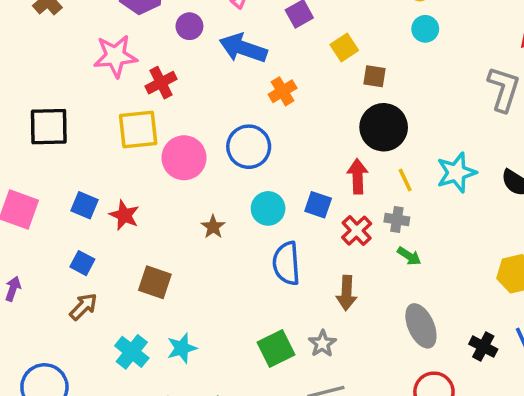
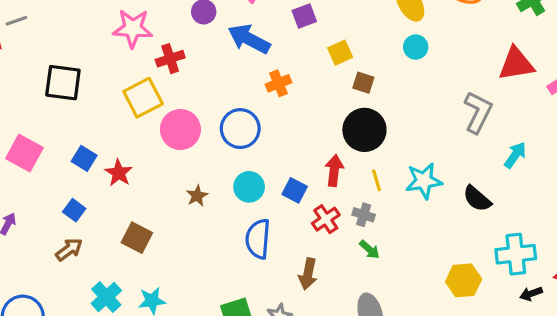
yellow square: (138, 130) -> (143, 98), turned -30

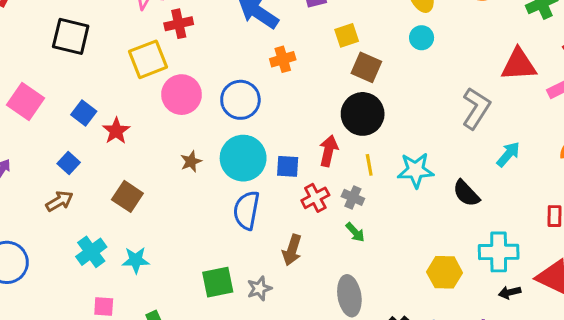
brown square: (363, 83) -> (366, 67), size x1.4
cyan circle: (249, 187) -> (243, 158), size x1.5
blue square: (295, 190) -> (288, 166), turned -30

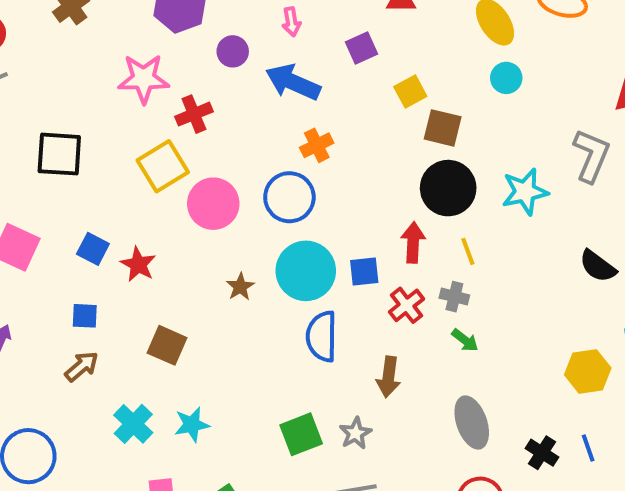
orange cross: (283, 59) -> (317, 145), moved
blue square: (69, 163) -> (85, 316), turned -30
cyan star: (416, 170) -> (525, 192), moved

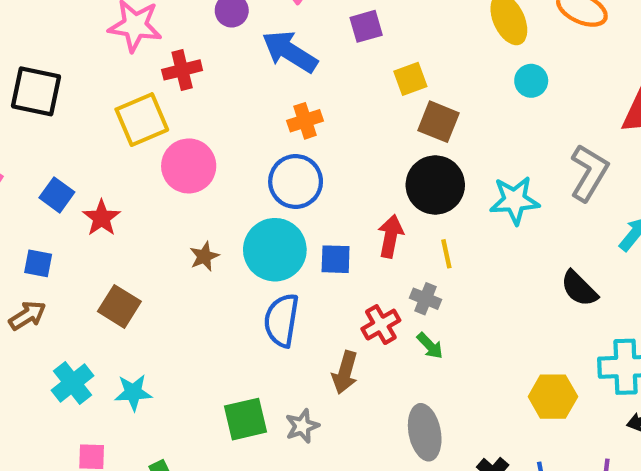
cyan circle: (506, 78) -> (531, 81), moved
blue circle: (289, 197) -> (296, 181), moved
red cross: (407, 305) -> (381, 325), moved

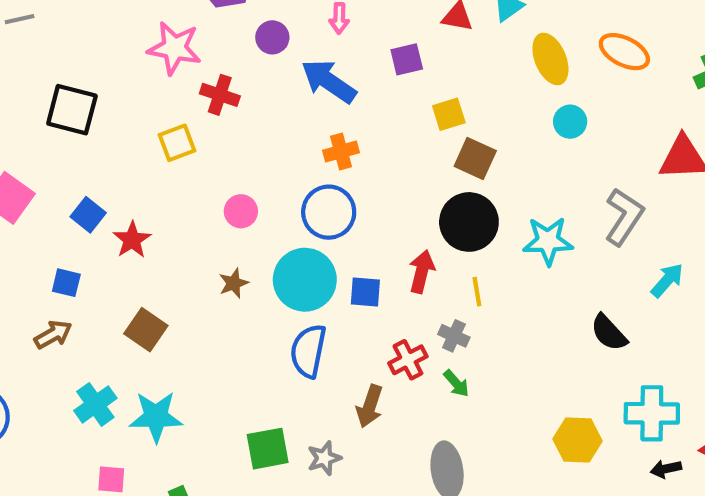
red cross: (182, 70) -> (220, 95), turned 30
yellow square: (142, 120) -> (177, 143), size x0.7
pink circle: (189, 166) -> (241, 211), moved, size x0.6
cyan star: (133, 392) -> (156, 417), size x1.4

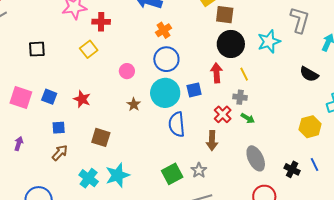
black square: (72, 110) -> (37, 49), size x0.7
blue square: (88, 215) -> (49, 97), moved

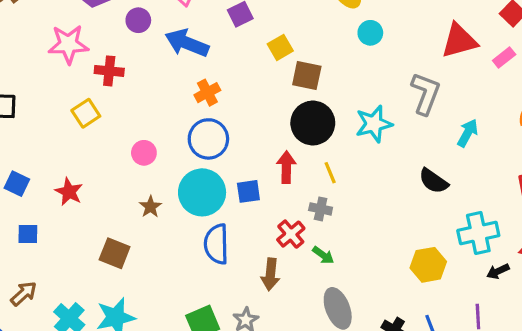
green arrow: (248, 118) -> (323, 255), moved
brown square: (101, 137) -> (115, 253), moved
brown arrow: (60, 153) -> (24, 294), moved

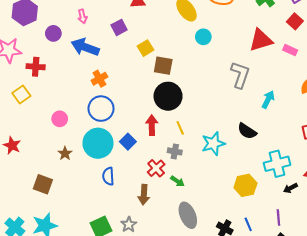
pink rectangle: (504, 58) -> (290, 50), turned 64
cyan star: (374, 124) -> (213, 144), moved
blue square: (248, 191) -> (128, 142), turned -35
blue semicircle: (216, 244) -> (108, 176), size x0.7

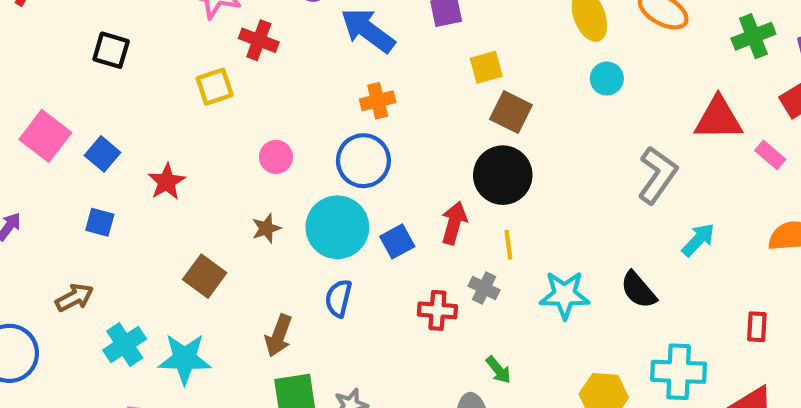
red cross: (156, 168) -> (437, 310), turned 30
green arrow: (177, 181) -> (498, 370), moved
brown arrow: (144, 195) -> (279, 336), moved

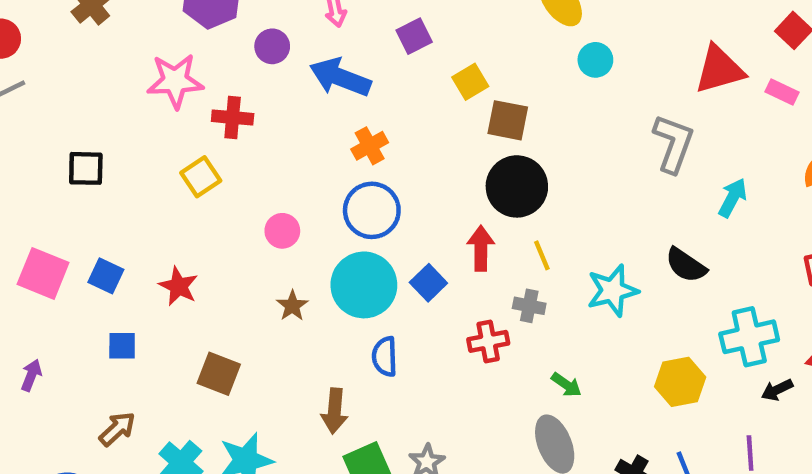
brown square: (205, 276) -> (219, 374), moved

